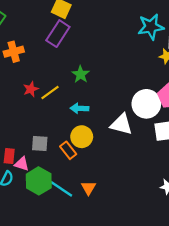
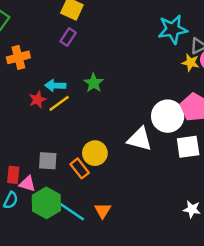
purple rectangle: (58, 34) -> (68, 37), size x0.6
cyan arrow: (79, 108) -> (55, 85), moved

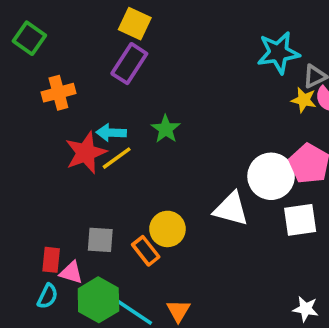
purple rectangle: (68, 37) -> (129, 64), size x1.5
red star: (38, 100) -> (86, 153), size x1.6

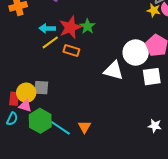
green star: (166, 129) -> (87, 26), moved
red star: (86, 153) -> (70, 27), moved
yellow circle: (167, 229) -> (26, 93), moved
orange rectangle: (146, 251) -> (71, 50), moved, turned -35

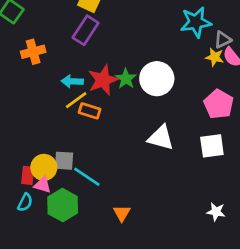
orange rectangle: (71, 50) -> (90, 111), moved
white circle: (136, 52) -> (157, 79), moved
cyan line: (60, 128) -> (87, 177), moved

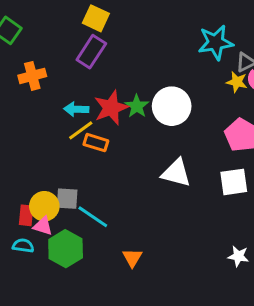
cyan semicircle: (25, 202) -> (23, 246), turned -108

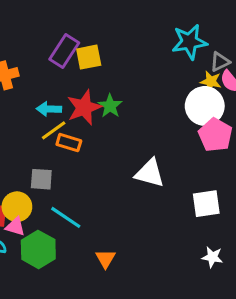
yellow square: (96, 18) -> (89, 57), moved, turned -36
white circle: (172, 106) -> (205, 106), moved
white square: (234, 182) -> (206, 204), moved
gray square: (67, 199) -> (41, 179), moved

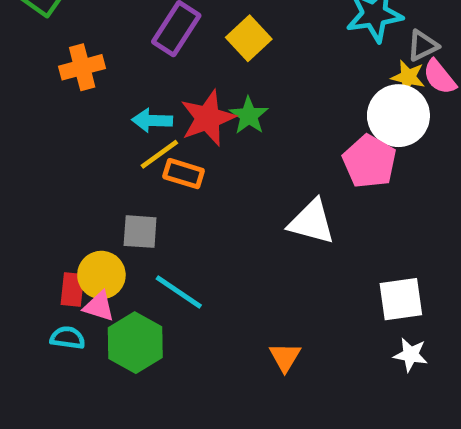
yellow square: (89, 57) -> (249, 38), moved, turned -32
pink pentagon: (215, 135) -> (369, 161), moved
white square: (206, 204) -> (401, 299), moved
orange triangle: (105, 259) -> (285, 357), moved

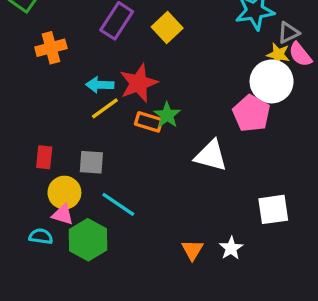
green star: (249, 116) -> (167, 115), moved
orange rectangle: (184, 174) -> (149, 122), moved
red rectangle: (72, 289) -> (44, 157), moved
white star: (411, 355) -> (231, 248), moved, turned 30

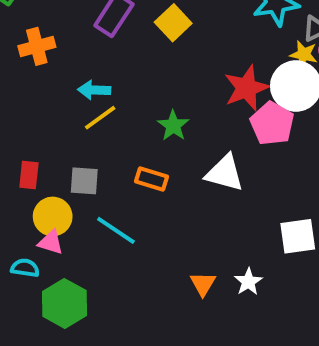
red star: (139, 83) -> (246, 88), moved
orange rectangle: (149, 122) -> (151, 179), moved
green hexagon: (88, 240) -> (65, 303), moved

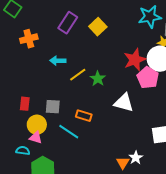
yellow line: (100, 118) -> (78, 75), moved
orange rectangle: (151, 179) -> (84, 116), moved
orange triangle: (203, 284) -> (123, 163), moved

